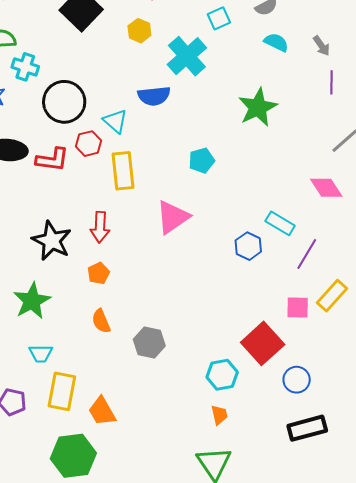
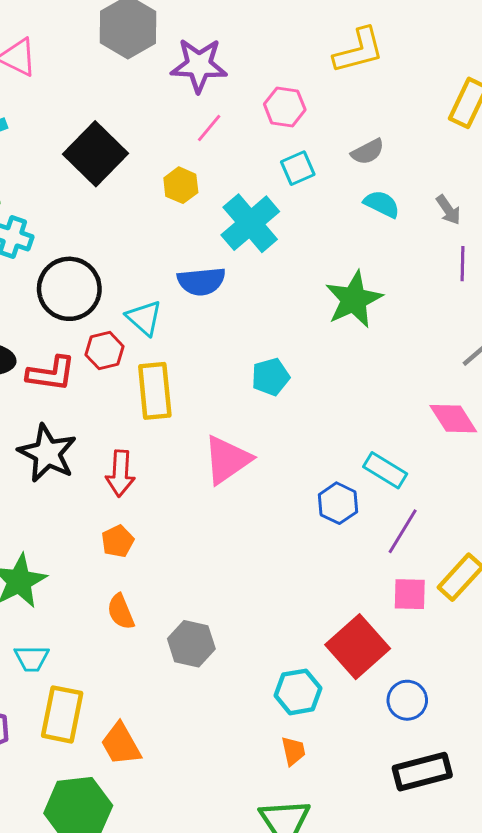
black star: (52, 241) -> (47, 453), moved
purple line: (307, 254) -> (403, 531), moved

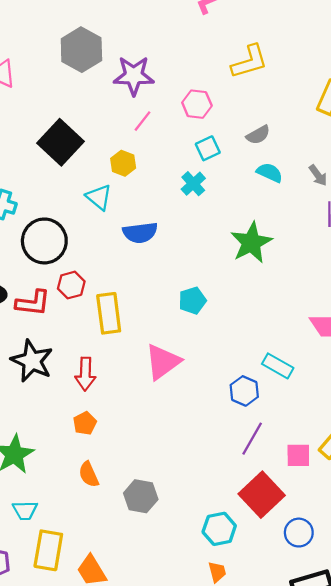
cyan cross: (250, 223) -> (193, 184), moved, size x0.6
cyan triangle: (144, 318) -> (99, 197), moved
purple line: (403, 531) -> (252, 439), moved

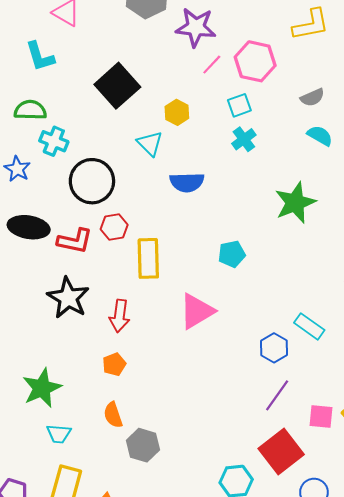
pink hexagon: (197, 104) -> (255, 61), size x1.4
pink line: (142, 121) -> (212, 65), moved
cyan square: (208, 148) -> (239, 105), moved
gray hexagon: (141, 496) -> (143, 445), moved
cyan trapezoid: (25, 510) -> (59, 434), moved

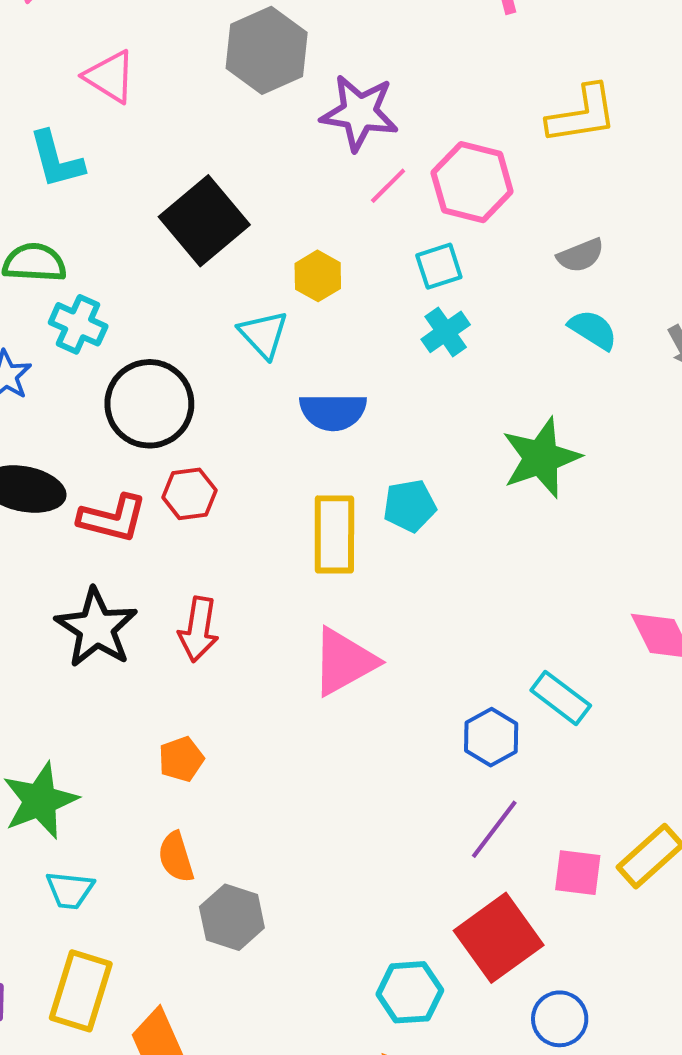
cyan pentagon: (232, 254) -> (410, 506), moved
yellow rectangle: (148, 258) -> (334, 534), moved
red arrow: (120, 316) -> (198, 629), moved

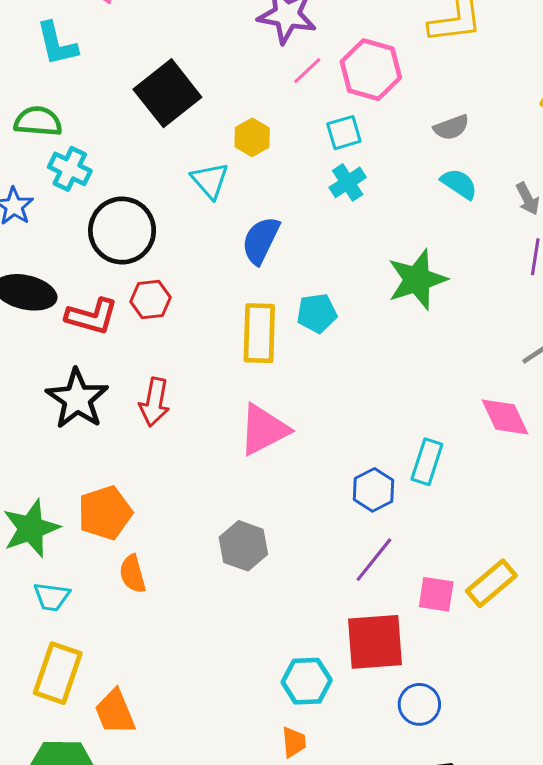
blue semicircle: (333, 412) -> (261, 240), turned 114
cyan rectangle: (561, 698) -> (427, 462), turned 69
orange pentagon: (181, 759) -> (105, 513), moved, size x1.6
gray hexagon: (232, 917) -> (243, 546), moved
red square: (499, 938) -> (375, 642), turned 30

